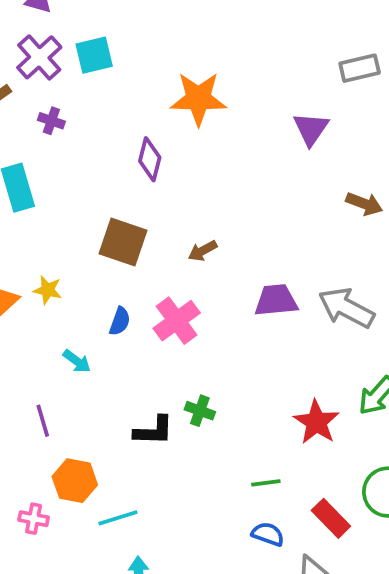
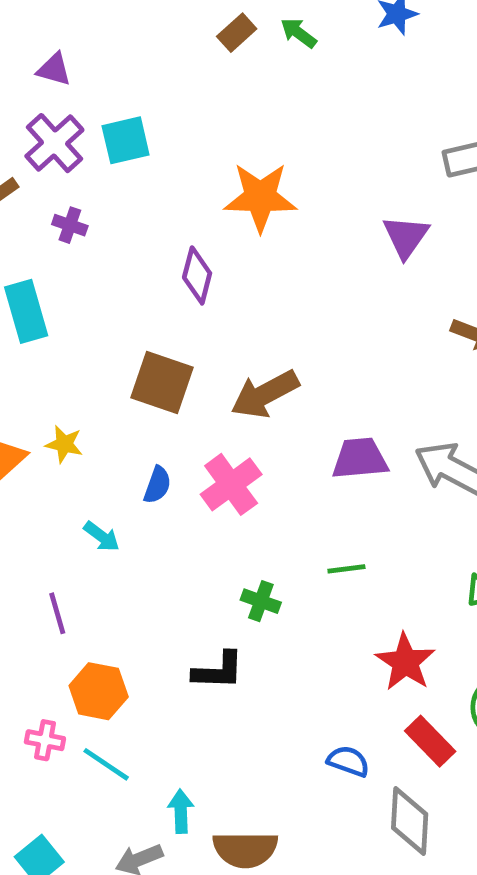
brown arrow: (203, 251) -> (265, 394), size x1.8
red star: (316, 422) -> (405, 662), moved
black L-shape: (154, 431) -> (218, 671), moved
green line: (266, 483) -> (346, 569), moved
cyan line: (118, 518) -> (106, 764), moved, turned 51

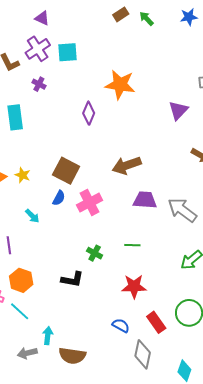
brown square: (162, 382) -> (66, 171), moved
brown arrow: (265, 394) -> (127, 165), moved
red star: (405, 662) -> (134, 286), moved, turned 30

